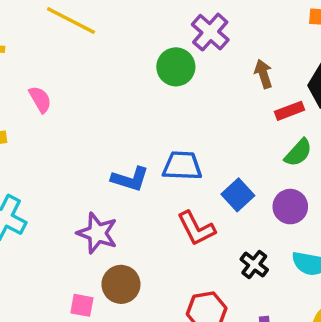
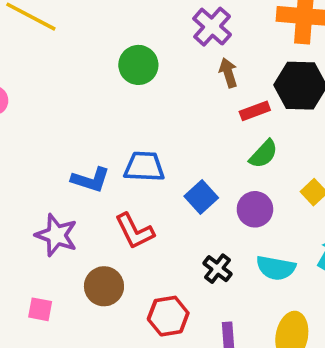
purple cross: (210, 32) -> (212, 27), moved
red L-shape: (196, 228) -> (134, 231), moved
brown circle: (121, 284) -> (104, 286), moved

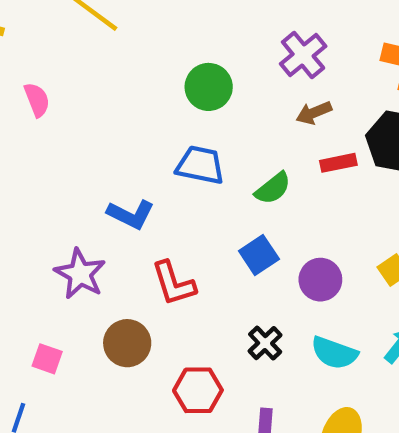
brown arrow: (228, 73) -> (314, 113), turned -104
green semicircle: (264, 154) -> (273, 188), moved
blue trapezoid: (144, 167) -> (200, 165), moved

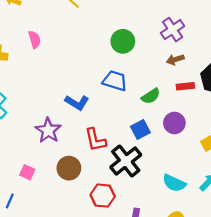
purple circle: (320, 280) -> (174, 123), moved
black cross: (265, 343) -> (126, 161), moved, size x1.8

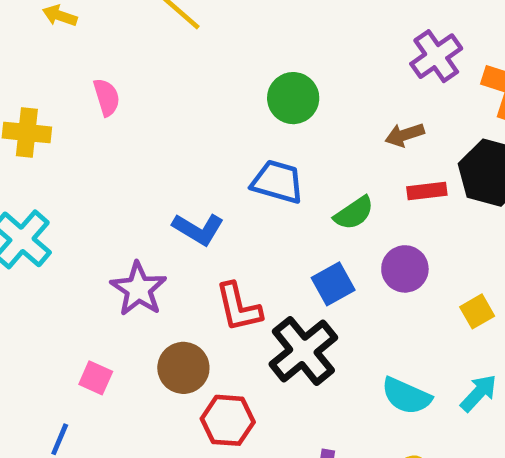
purple cross: (173, 30) -> (436, 56), moved
red hexagon: (103, 196) -> (228, 420), moved

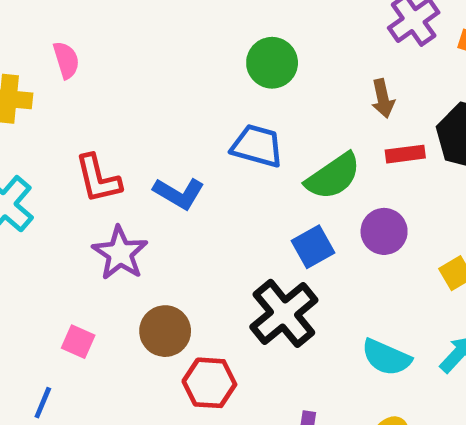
pink semicircle: (107, 97) -> (66, 60), moved
brown arrow: (405, 135) -> (383, 98), turned -84
green semicircle: (354, 213) -> (333, 176), size x1.4
red L-shape: (239, 307) -> (98, 179), moved

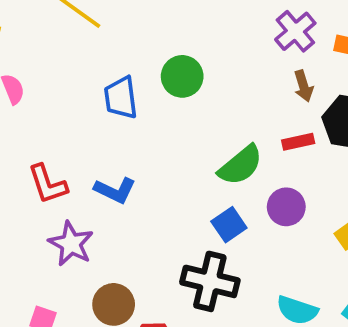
brown arrow: (383, 98) -> (304, 86), moved
blue trapezoid: (257, 146) -> (121, 98), moved, turned -108
black cross: (284, 313) -> (210, 281), turned -32

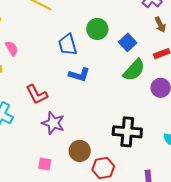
blue L-shape: (115, 190) -> (79, 75), moved
blue square: (229, 225) -> (128, 42), moved

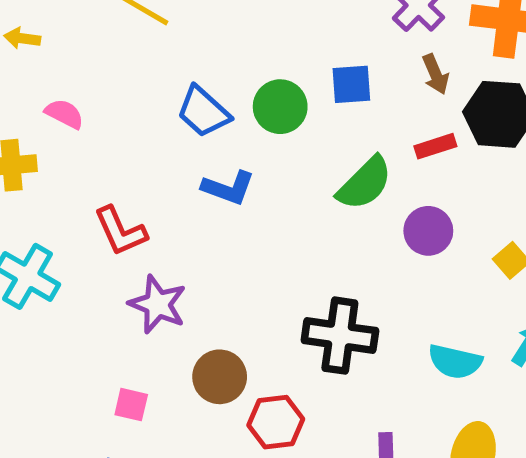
green circle: (97, 29) -> (280, 107), moved
blue square: (128, 42) -> (351, 84), moved, turned 36
blue trapezoid: (68, 45) -> (203, 112), turned -35
pink semicircle: (12, 48) -> (64, 114), turned -35

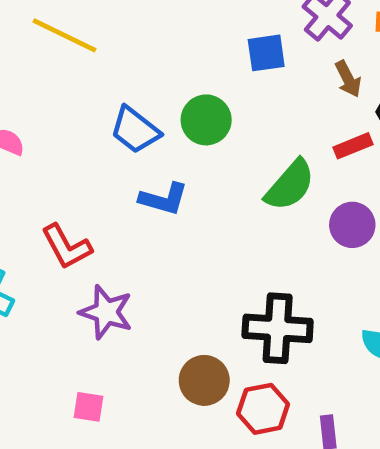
blue square: (351, 84) -> (266, 53), moved
brown circle: (220, 377) -> (204, 380), moved
red hexagon: (276, 422) -> (263, 409), moved

